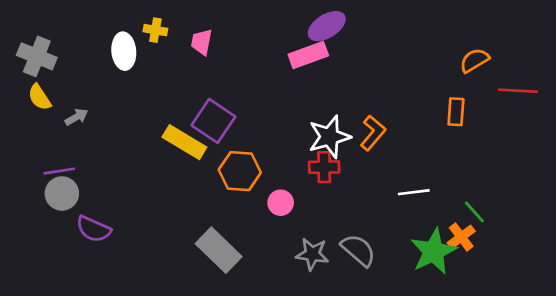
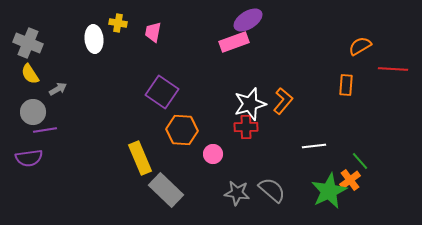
yellow rectangle: (184, 142) -> (140, 158), moved, turned 36
gray circle: (62, 193) -> (33, 112), moved
purple semicircle: (93, 229) -> (29, 158), moved, turned -32

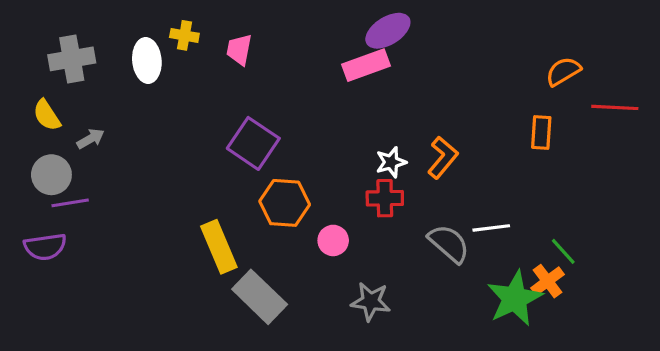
gray cross: (28, 43) -> (72, 59), moved, turned -32
white star: (250, 104) -> (391, 162), size x0.6
gray semicircle: (272, 190) -> (449, 244), moved

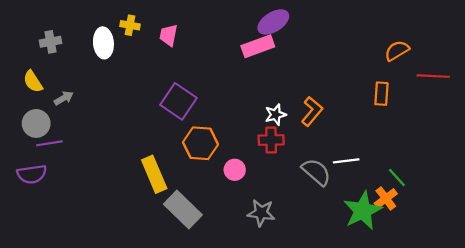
gray cross: (72, 59) -> (50, 42), size x0.7

